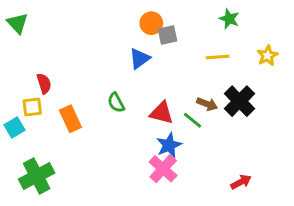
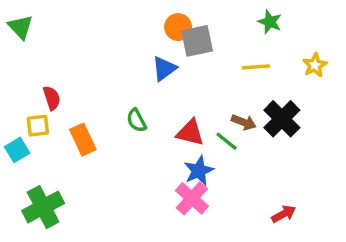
gray square: (167, 35) -> (197, 41), size x1.4

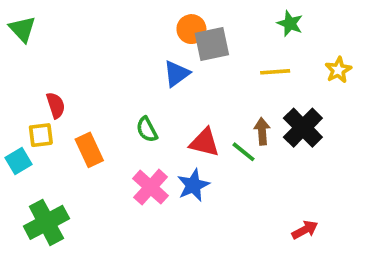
brown arrow: (244, 122) -> (262, 131), turned -115
blue star: (199, 171) -> (193, 185), moved
pink cross: (192, 198) -> (151, 187), moved

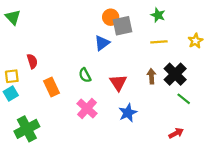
green star: (290, 24) -> (158, 15), moved
yellow square: (41, 135) -> (12, 76), moved
red triangle: (204, 142) -> (118, 83), turned 42
green line: (243, 152) -> (184, 99), moved
blue star: (193, 185) -> (128, 113), moved

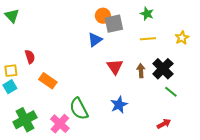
green semicircle: (85, 75) -> (79, 109), moved, size x1.6
red triangle: (118, 83) -> (115, 67), moved
orange rectangle: (52, 87) -> (48, 81), turned -30
pink cross: (87, 108) -> (60, 124), moved

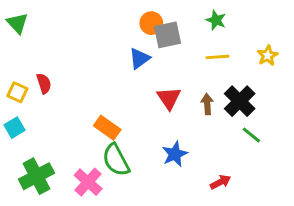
yellow square: (11, 71) -> (17, 92), moved, turned 32
orange rectangle: (48, 81) -> (107, 128), moved
red arrow: (164, 124) -> (220, 182), moved

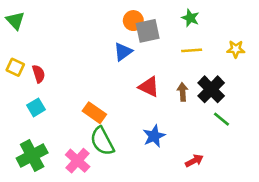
yellow star: (268, 55) -> (236, 49), turned 30
yellow square: (17, 92) -> (15, 67), moved
red triangle: (169, 98) -> (149, 87), turned -30
cyan square: (14, 128) -> (36, 107), moved

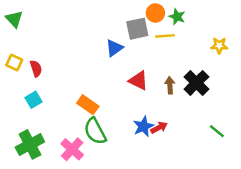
orange circle: (133, 21) -> (155, 13), moved
yellow line: (192, 50) -> (165, 36), moved
green line: (221, 119) -> (217, 131), moved
red arrow: (194, 161) -> (159, 128), moved

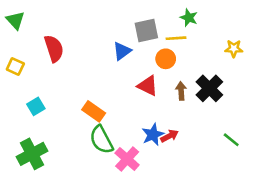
orange circle: (155, 13) -> (166, 59), moved
red semicircle: (36, 68) -> (54, 49), moved, size x1.5
pink cross: (72, 149) -> (127, 159), moved

